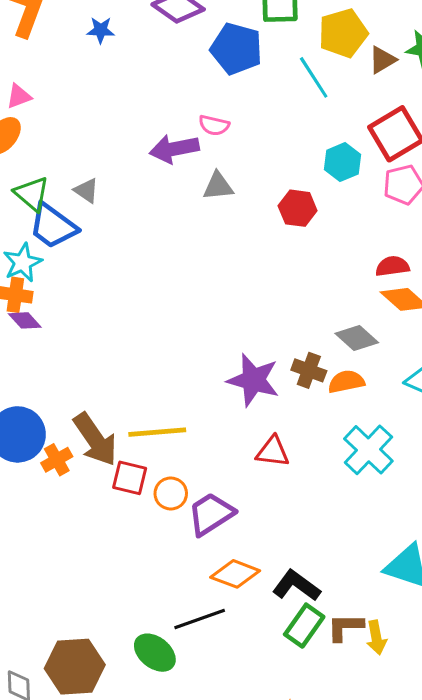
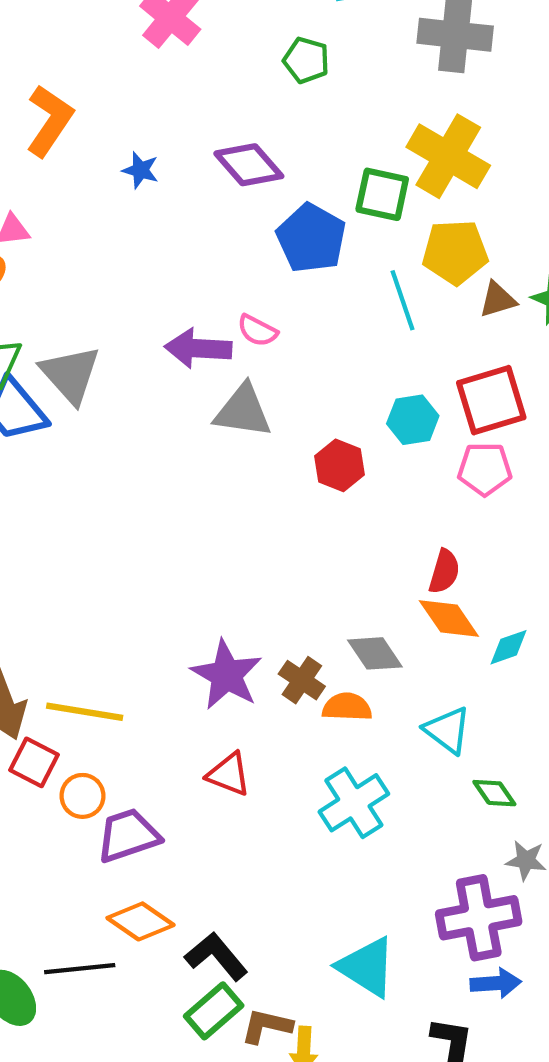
gray triangle: (218, 186) -> (243, 411), size x1.4
gray triangle: (86, 191) -> (70, 374), size x1.8
red semicircle: (392, 266) -> (444, 571), turned 100

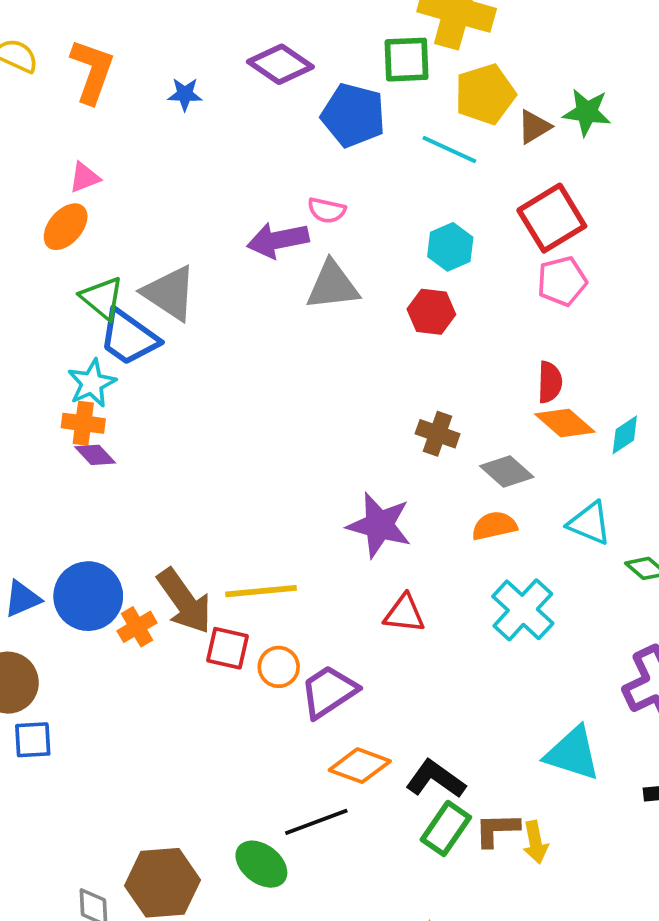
cyan line: (403, 300) -> (449, 150), turned -32
cyan hexagon: (413, 420) -> (450, 247), moved
brown cross: (302, 680) -> (438, 434), moved

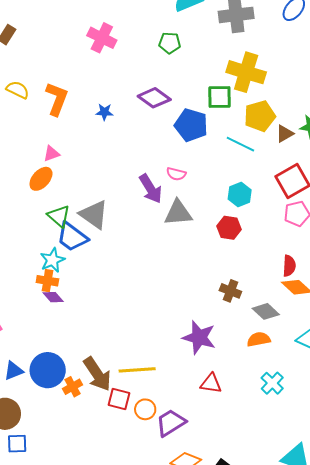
purple arrow: (278, 240) -> (151, 189), turned -112
cyan cross: (523, 610) -> (272, 383), size x0.7

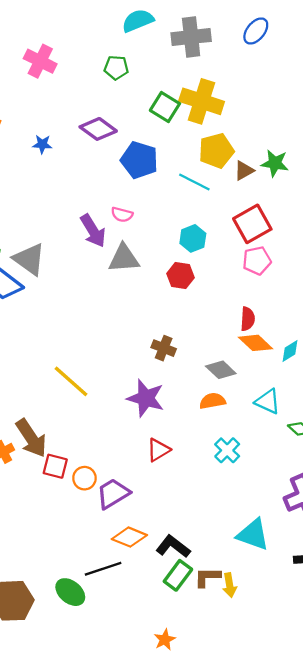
green square: (219, 97) -> (165, 107), moved, turned 32
brown cross: (230, 291) -> (164, 348), moved
yellow line: (137, 370) -> (71, 381), moved, turned 45
red triangle: (211, 383) -> (158, 450), turned -40

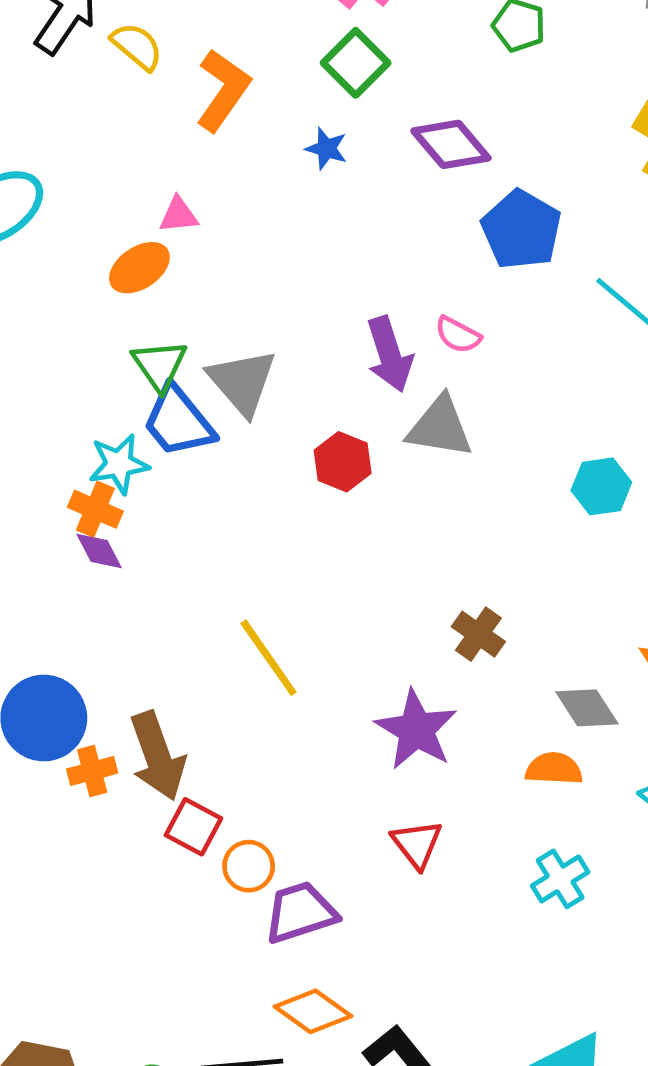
green square: (165, 107) -> (356, 63), moved
cyan hexagon: (193, 238) -> (601, 486), moved
red hexagon: (181, 276) -> (343, 462), moved
red triangle: (158, 450) -> (417, 844), turned -50

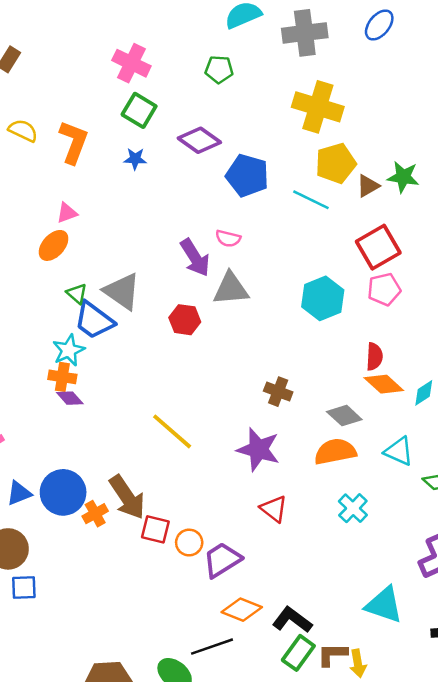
green triangle: (160, 365) -> (77, 294), size x0.7
cyan hexagon: (601, 486) -> (323, 298), size x1.4
orange semicircle: (554, 769) -> (335, 452), size x1.4

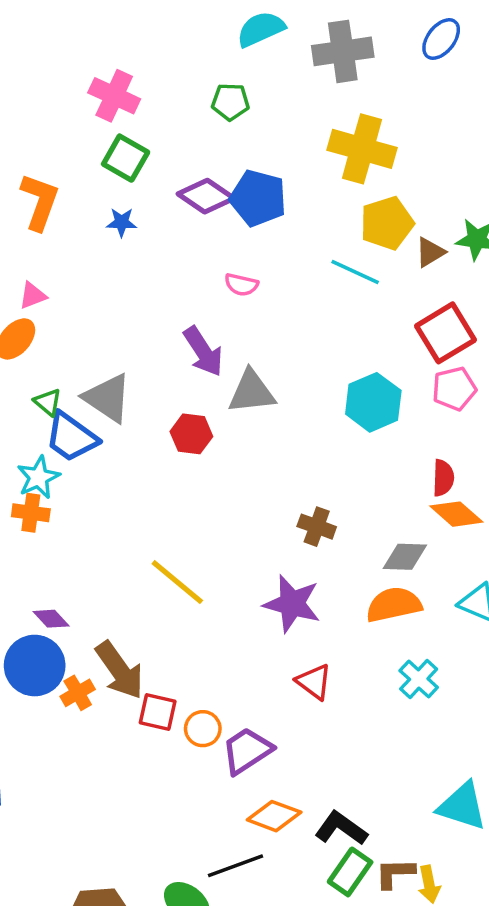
blue pentagon: (247, 175) -> (258, 198), moved
pink semicircle: (228, 238) -> (241, 285), moved
purple diamond: (70, 398) -> (51, 619), moved
gray diamond: (344, 416) -> (405, 557), turned -40

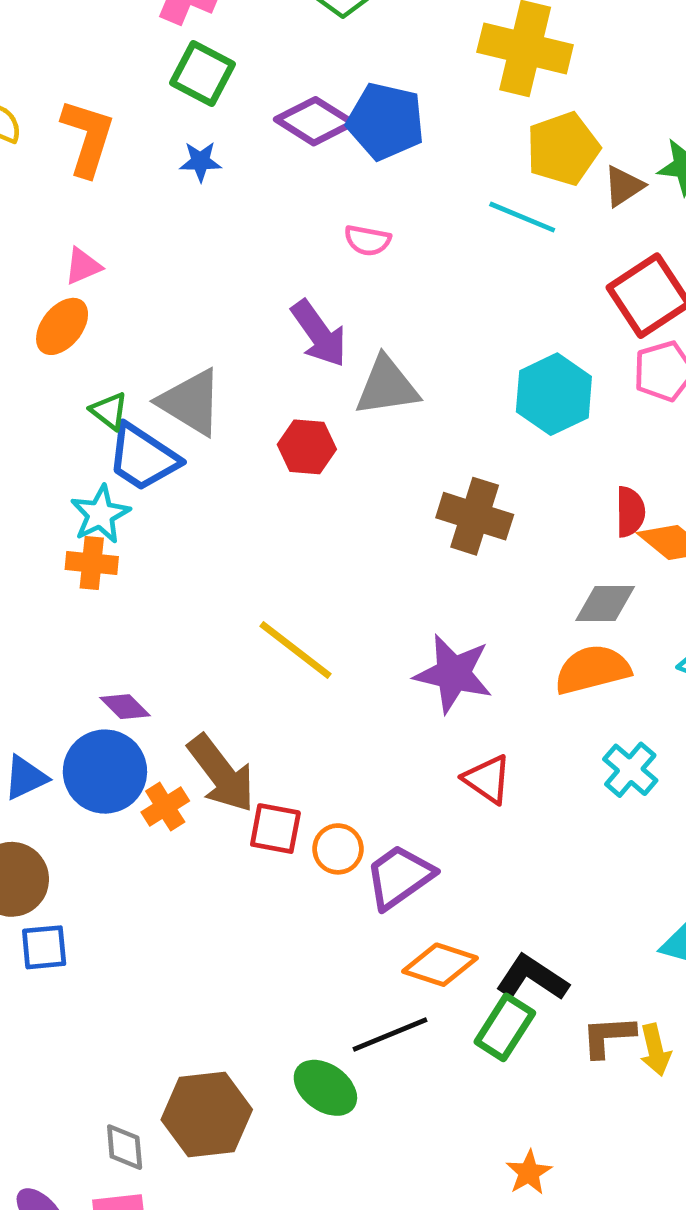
red semicircle: (443, 478) -> (630, 512), moved
brown cross: (317, 527) -> (475, 516), moved, size x1.4
green rectangle: (350, 872) -> (505, 1027), moved

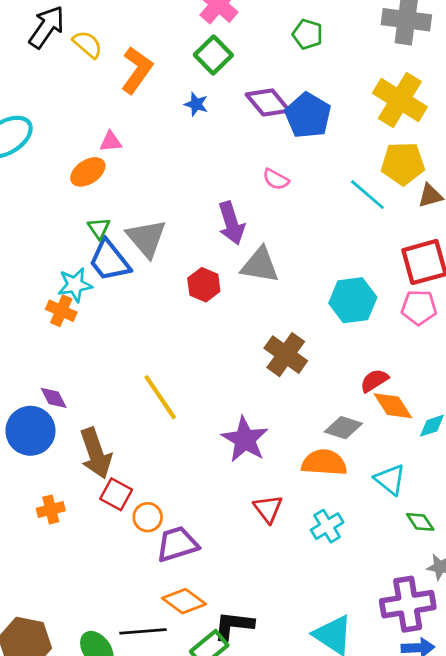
red semicircle: (630, 512) -> (374, 381), turned -140
red triangle: (487, 779) -> (268, 509), moved
orange cross: (165, 807) -> (51, 510), moved
black L-shape: (532, 978) -> (234, 625), turned -45

